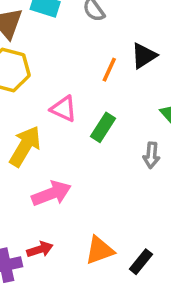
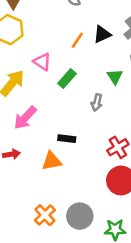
pink arrow: (52, 194) -> (25, 118), turned 145
black rectangle: (141, 262) -> (67, 139), moved, turned 49

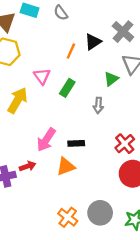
pink triangle: (42, 62) -> (42, 76), turned 30
green triangle: (115, 77) -> (111, 79), turned 35
pink arrow: (25, 118) -> (46, 140), moved

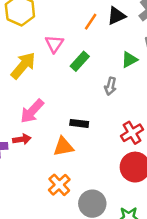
pink arrow: (46, 140) -> (32, 111), moved
orange cross: (68, 217) -> (59, 185), moved

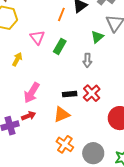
yellow arrow: (23, 66) -> (17, 59), size x0.6
red cross: (132, 133) -> (92, 93), moved

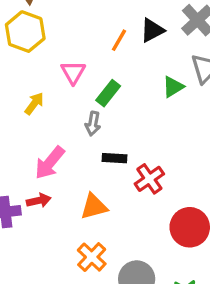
gray arrow: (87, 60) -> (93, 124), moved
black rectangle: (70, 94) -> (114, 158), moved

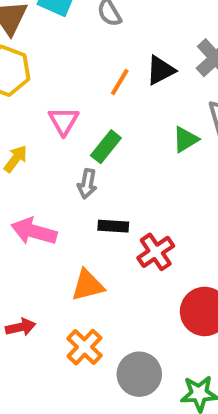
pink arrow: (50, 163) -> (34, 231), turned 66
red arrow: (39, 200) -> (21, 327), moved

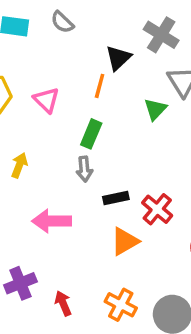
orange line: (120, 82) -> (100, 86), moved
pink triangle: (63, 121) -> (46, 100), moved
orange triangle: (88, 285) -> (125, 241), moved
red arrow: (21, 327) -> (63, 303), turned -85

